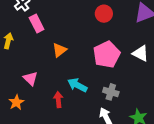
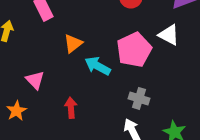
white triangle: (141, 53) -> (169, 35), moved
cyan arrow: (77, 85) -> (98, 66), moved

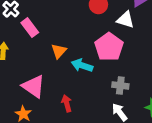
white triangle: (169, 35) -> (125, 20), moved
pink triangle: (35, 80) -> (34, 86), size x1.5

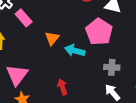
pink triangle: (34, 86) -> (17, 75), moved, turned 35

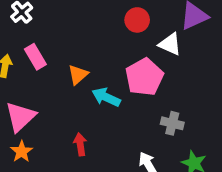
pink rectangle: (24, 18) -> (35, 57), moved
gray cross: (112, 67) -> (172, 123), moved

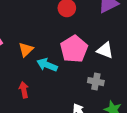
white triangle: (170, 44) -> (105, 50), moved
red arrow: (80, 144) -> (24, 90), moved

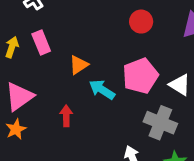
gray cross: (96, 82) -> (160, 123), size x1.5

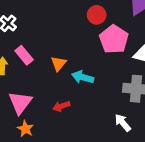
pink pentagon: (140, 76) -> (114, 39), moved
red arrow: (66, 116) -> (61, 106), turned -91

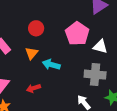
red circle: (97, 15) -> (36, 28), moved

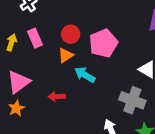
red circle: (36, 28) -> (71, 34), moved
pink pentagon: (77, 34) -> (103, 43), moved

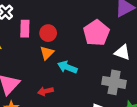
pink rectangle: (35, 38) -> (25, 29), moved, turned 35
pink pentagon: (103, 43) -> (96, 33), moved

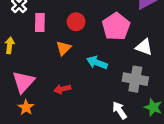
red circle: (48, 33) -> (76, 22), moved
cyan arrow: (67, 67) -> (97, 63), moved

